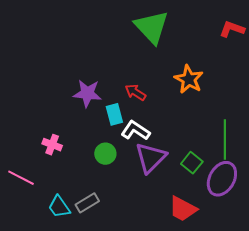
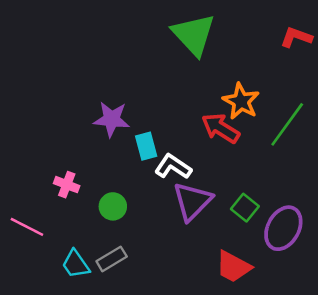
red arrow: (136, 92) -> (221, 128), moved, size x1.4
green line: (225, 140) -> (287, 124), moved, turned 36
green circle: (105, 154) -> (113, 206), moved

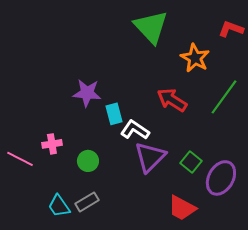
orange star: (241, 101) -> (195, 58), moved
pink cross: (67, 185) -> (52, 144), turned -30
pink line: (27, 227) -> (20, 159), moved

